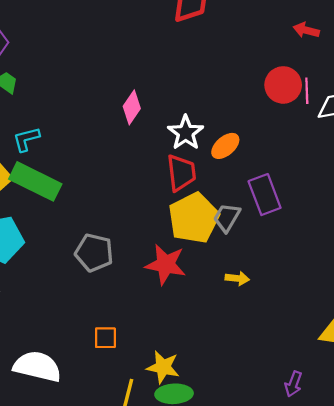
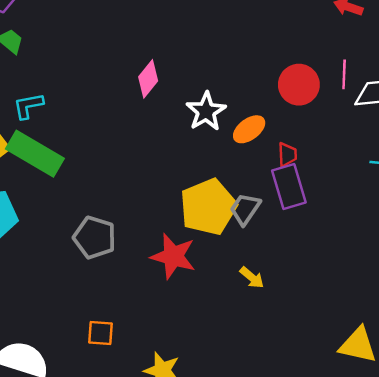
red circle: (283, 85) -> (299, 85), moved
red trapezoid: (181, 173) -> (287, 155), moved, size x0.6
yellow arrow: (237, 278) -> (252, 278), turned 30

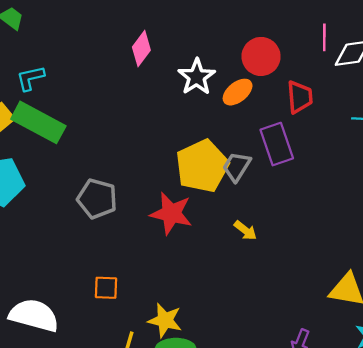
red circle: (299, 85) -> (261, 56), moved
red trapezoid: (287, 155) -> (300, 97), moved, size x1.4

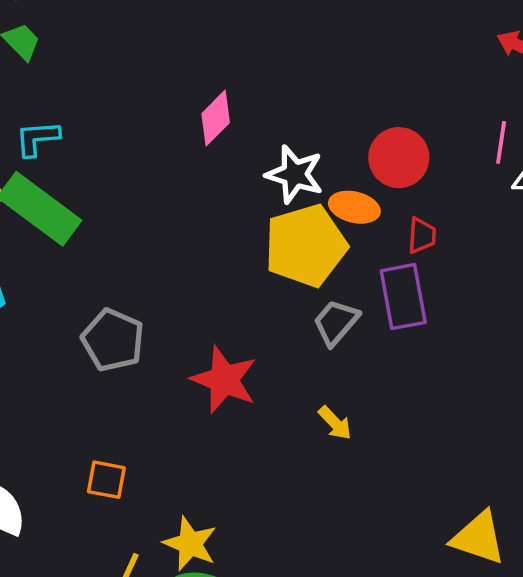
white star: (197, 77) -> (295, 174), turned -30
orange ellipse: (238, 92) -> (354, 207), turned 44
red trapezoid: (300, 97) -> (422, 235), moved, size x0.7
yellow pentagon: (202, 166) -> (306, 246), moved

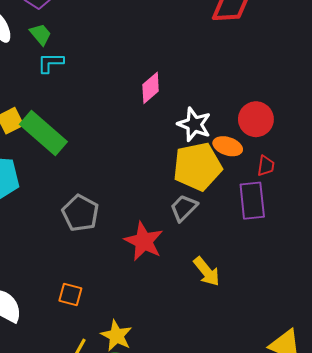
cyan L-shape: (37, 138) -> (50, 63), moved
gray trapezoid: (336, 322) -> (184, 208), moved
yellow arrow: (335, 423) -> (207, 272), size x1.4

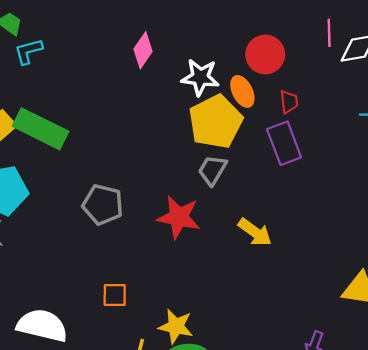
orange ellipse: (228, 146) -> (242, 91), turned 60

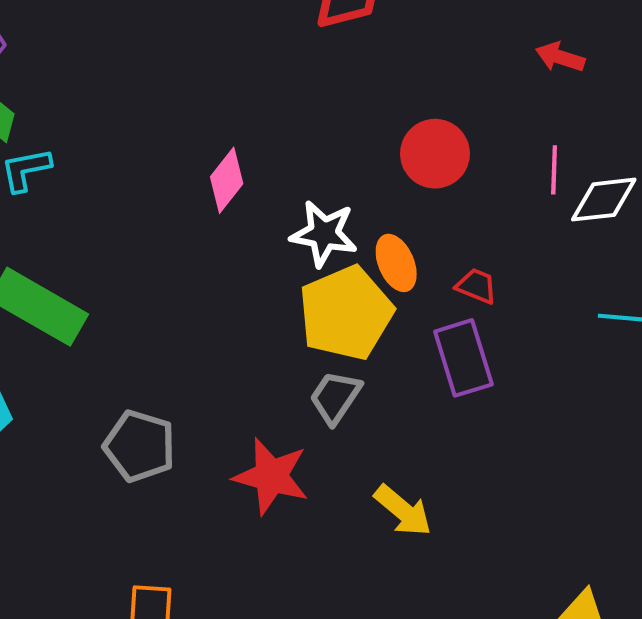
red circle: (265, 54) -> (435, 154), moved
red trapezoid: (289, 102) -> (476, 286), turned -65

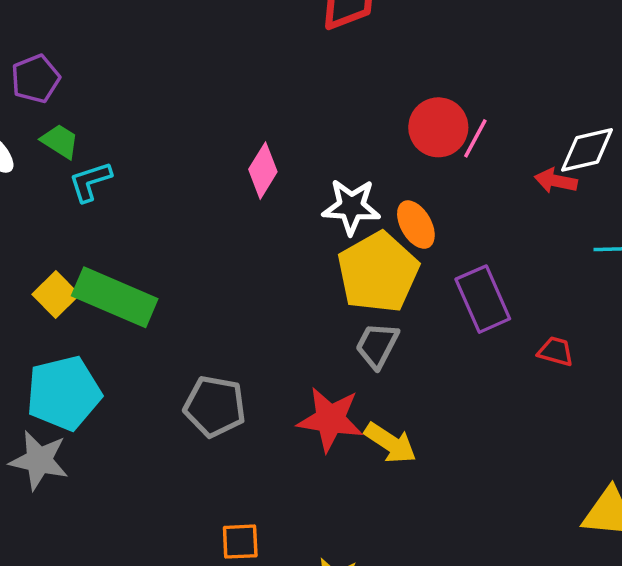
red arrow: (560, 57) -> (556, 181), moved
pink line: (554, 170) -> (475, 138), moved, turned 33
red trapezoid: (476, 286) -> (556, 351), moved
yellow arrow: (403, 511) -> (390, 443), moved

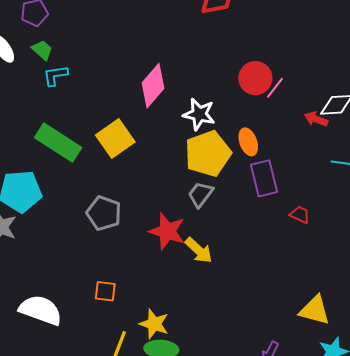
pink diamond: (263, 171) -> (153, 86), size x1.4
orange ellipse: (416, 225) -> (248, 142), moved
yellow square: (56, 295) -> (115, 138), moved, size x1.5

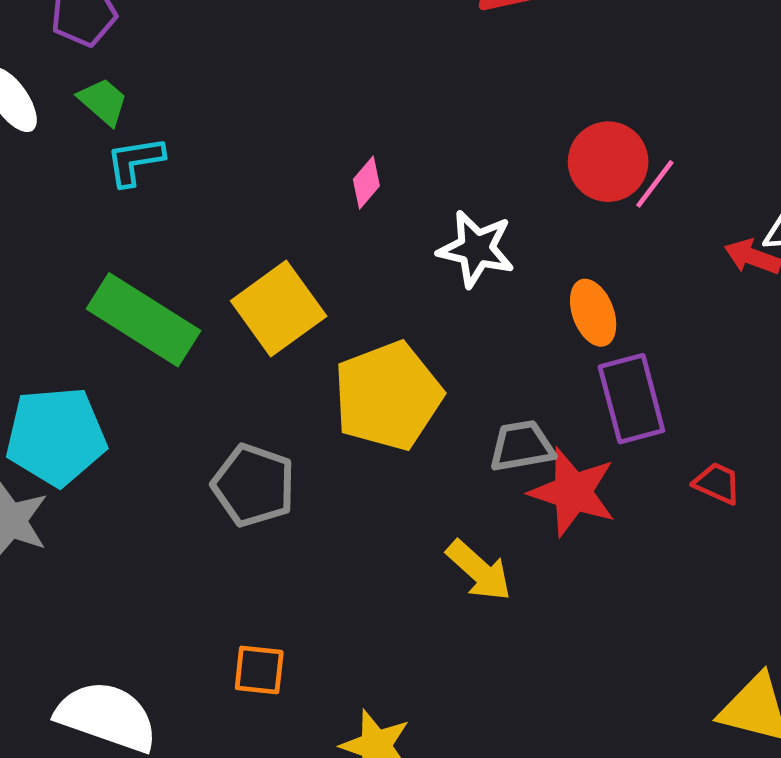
pink diamond: (153, 86) -> (366, 183), size x0.5
yellow pentagon: (208, 154) -> (388, 396), moved
gray trapezoid: (200, 194) -> (522, 446), moved, turned 44
red star: (167, 231) -> (573, 492), moved

